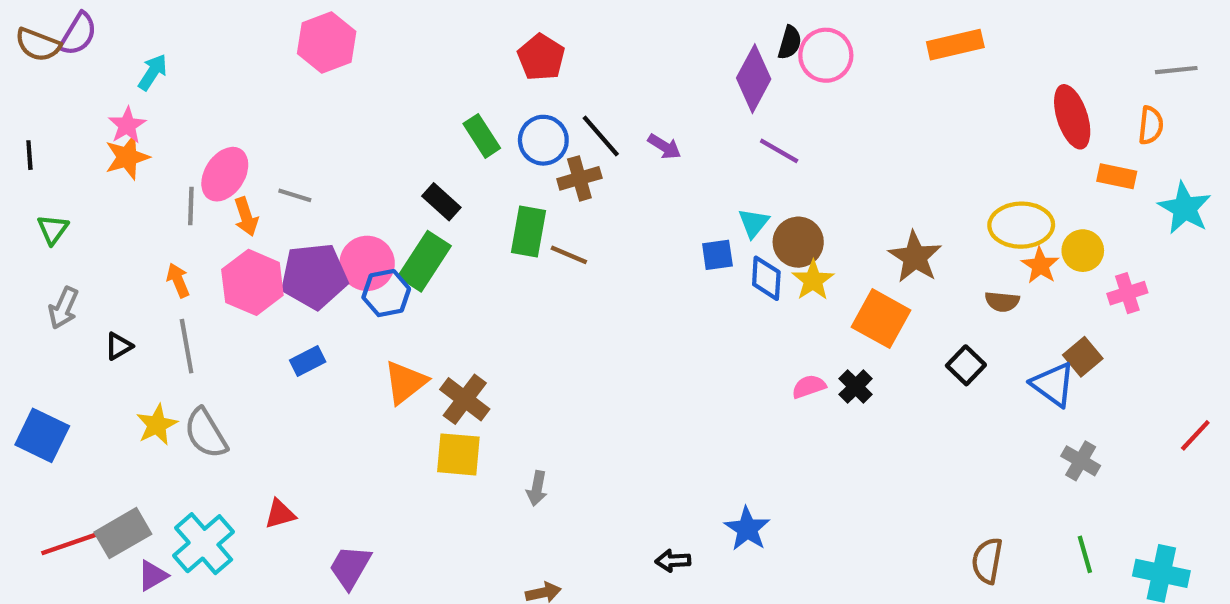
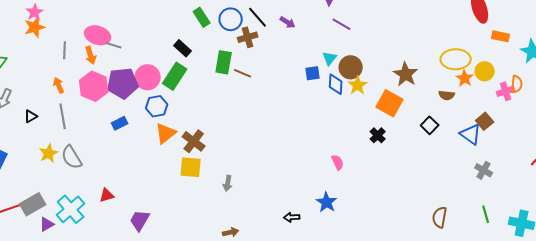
orange semicircle: (1151, 125) -> (517, 84), moved
pink ellipse: (225, 174) -> (98, 35), moved, turned 75
blue hexagon: (386, 293) -> (157, 106), moved
pink semicircle: (809, 387) -> (338, 162), moved, turned 84

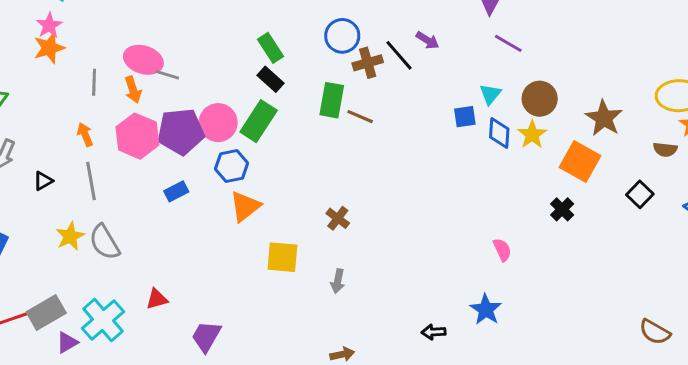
green rectangle: (202, 17) -> (270, 48), moved
black line: (258, 17) -> (399, 55), moved
brown circle: (351, 67) -> (540, 99), moved
brown cross: (194, 141) -> (338, 218), moved, size x0.7
brown semicircle: (440, 217) -> (655, 332), turned -70

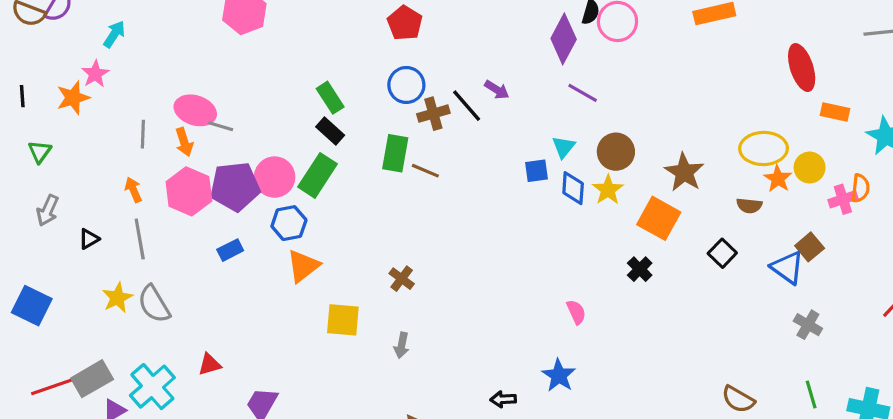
orange star: (49, 48) -> (73, 98), moved

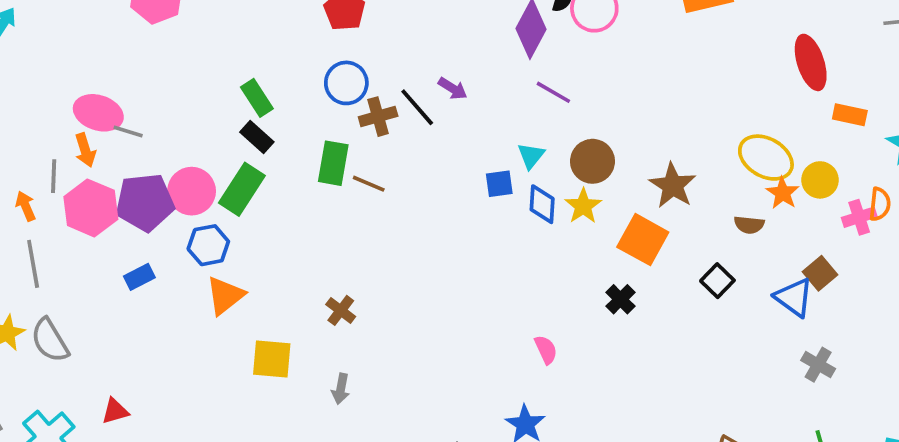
gray line: (143, 134) -> (54, 176), moved
yellow ellipse: (764, 148) -> (766, 158), turned 30

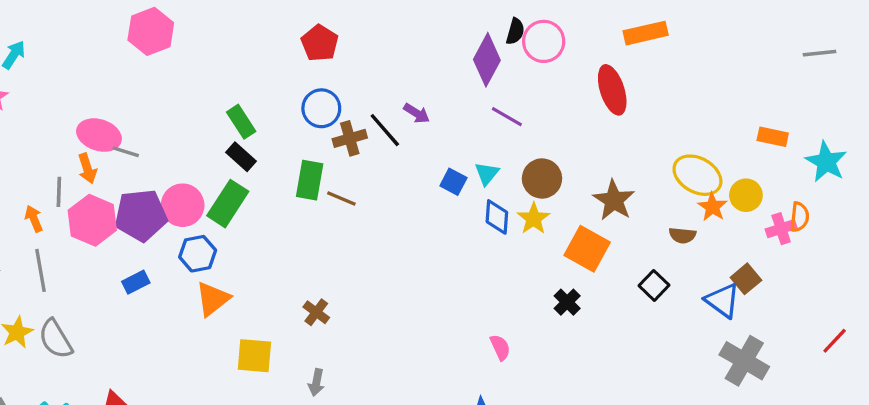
red ellipse: (811, 62) -> (612, 90), moved
blue square: (499, 184) -> (453, 182), moved, turned 36
gray cross: (818, 365) -> (744, 361), size x1.6

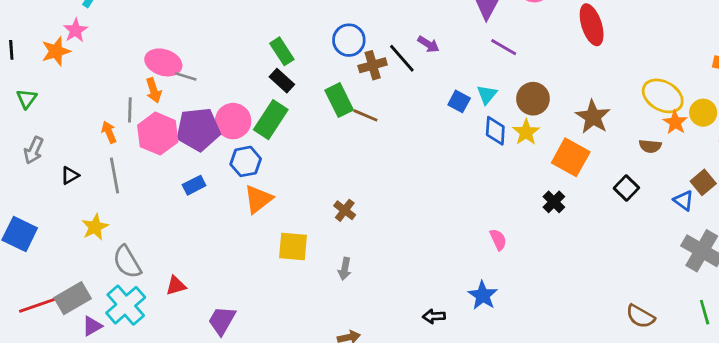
green rectangle: (310, 180) -> (339, 100), turned -36
blue triangle: (723, 301) -> (684, 201), size x0.7
gray semicircle: (56, 339) -> (127, 262), moved

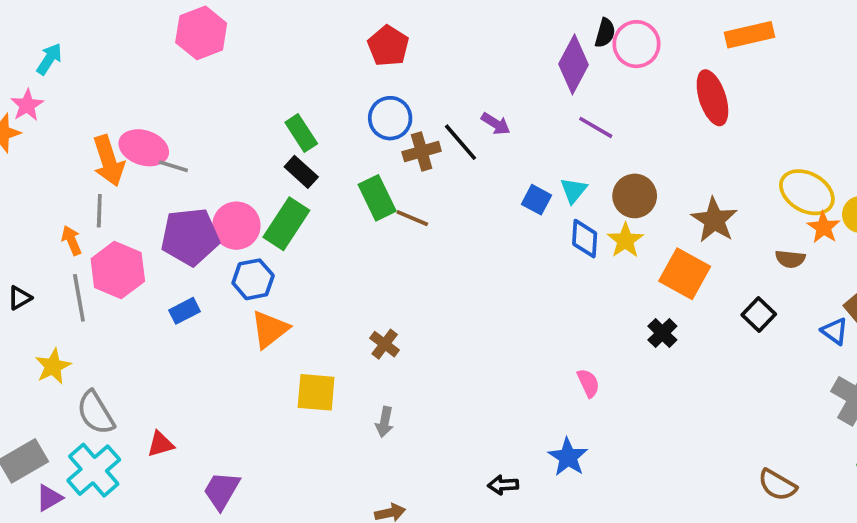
orange arrow: (154, 90) -> (109, 161), moved, size x1.5
pink hexagon: (158, 134) -> (118, 270), moved

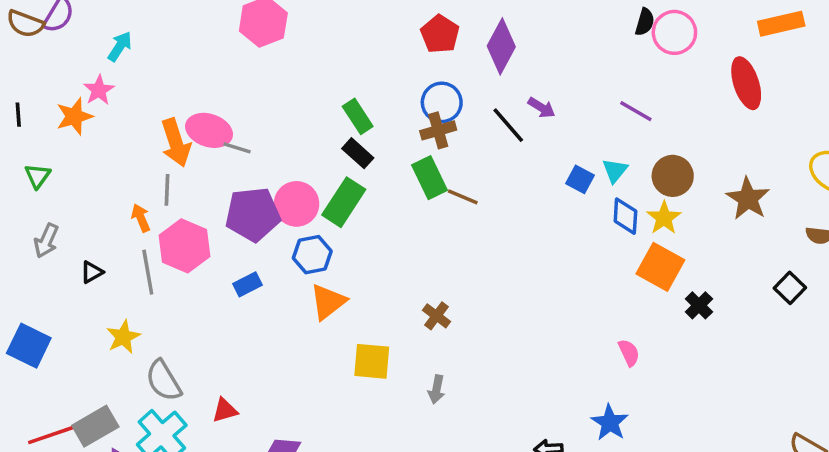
purple diamond: (574, 64) -> (501, 46), moved
brown cross: (422, 151) -> (438, 130), moved
orange square: (685, 274) -> (660, 267), moved

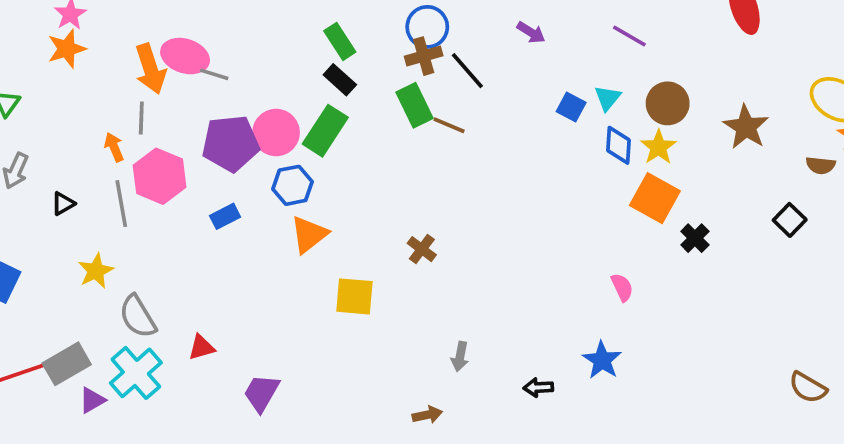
orange star: (74, 116) -> (67, 49), moved
black line: (508, 125) -> (467, 71), moved
gray arrow: (436, 389) -> (460, 357), moved

